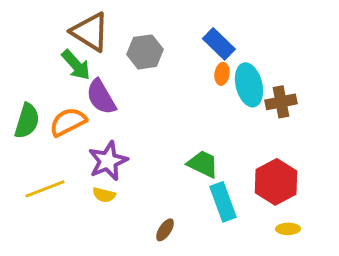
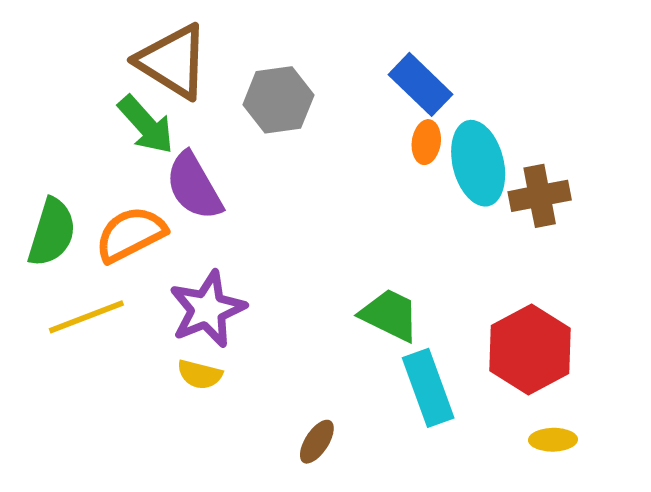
yellow line: (45, 189) -> (86, 317), moved

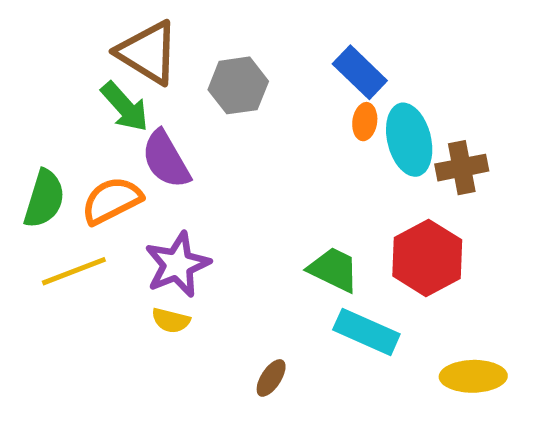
red hexagon: (530, 349) -> (427, 258), moved
cyan rectangle: (428, 388) -> (366, 332), turned -46
yellow ellipse: (553, 440) -> (473, 376), size x1.6

